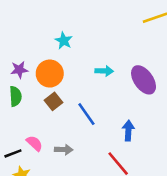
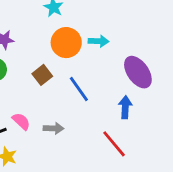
orange circle: (50, 74) -> (66, 43), moved
purple ellipse: (144, 80) -> (138, 72), moved

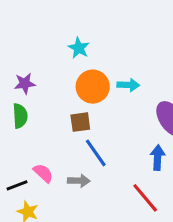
brown square: (42, 75) -> (80, 122), moved, turned 30
blue line: (79, 89) -> (96, 153), moved

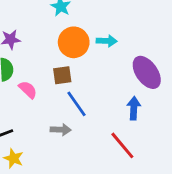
pink semicircle: (43, 173) -> (28, 90), moved

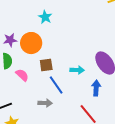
cyan arrow: (107, 41) -> (77, 70), moved
orange circle: (74, 42) -> (31, 43), moved

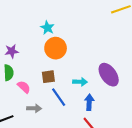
orange circle: (31, 43) -> (56, 48), moved
blue arrow: (96, 88) -> (89, 102), moved
gray arrow: (45, 103) -> (34, 108), moved

